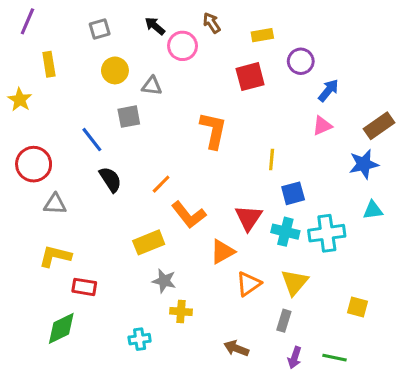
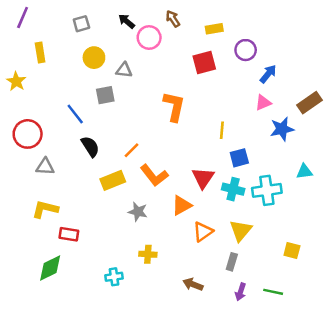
blue star: (364, 164) -> (282, 129), moved
yellow rectangle: (149, 242) -> (113, 180), moved
gray star: (164, 281) -> (138, 212), moved

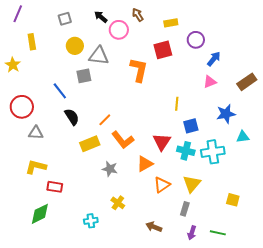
gray triangle: (124, 70) -> (99, 56), size x1.5
orange L-shape: (174, 106) -> (139, 70), moved
blue star: (282, 129) -> (226, 114), moved
yellow cross: (148, 254) -> (118, 203), turned 32

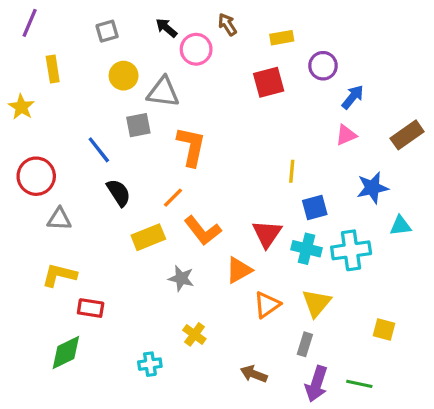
orange L-shape: (139, 70) -> (191, 147), moved
purple arrow: (192, 233) -> (316, 384), size x1.5

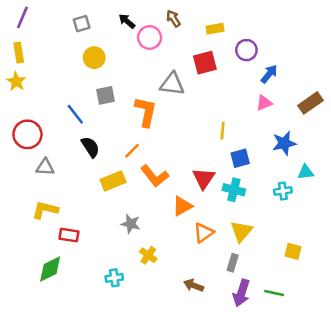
yellow rectangle: (53, 69) -> (19, 53), moved
gray triangle: (163, 92) -> (172, 84), moved
cyan cross: (351, 250) -> (283, 191), moved, size x0.6
gray star: (181, 278) -> (131, 224), moved

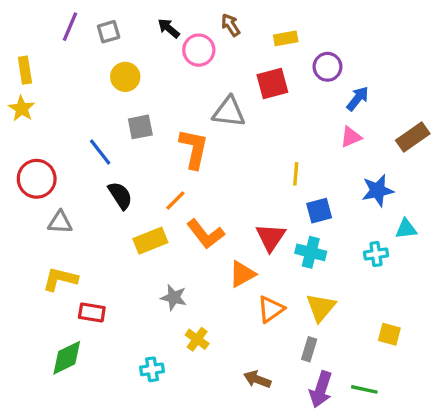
purple line: (22, 17) -> (70, 27), moved

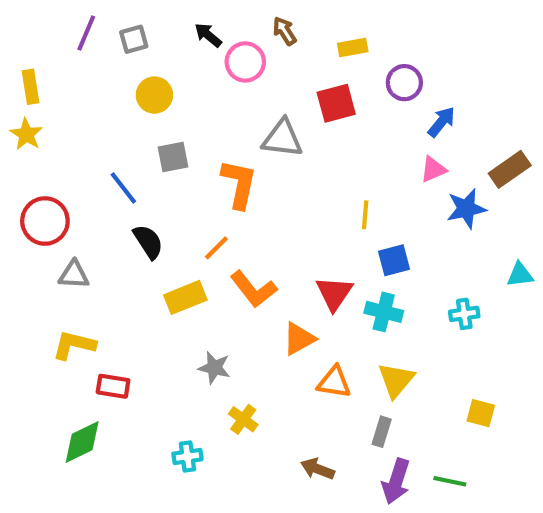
blue star: (378, 190) -> (466, 209), moved
cyan triangle: (406, 229) -> (520, 275), moved
orange triangle: (271, 309) -> (334, 382), turned 44

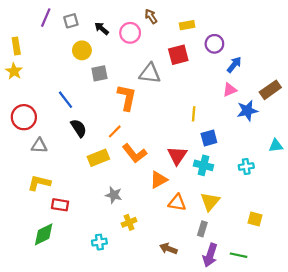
black arrow: (208, 35) -> (102, 28), moved
gray square: (173, 157) -> (99, 73), moved
yellow cross: (243, 419) -> (129, 222), turned 32

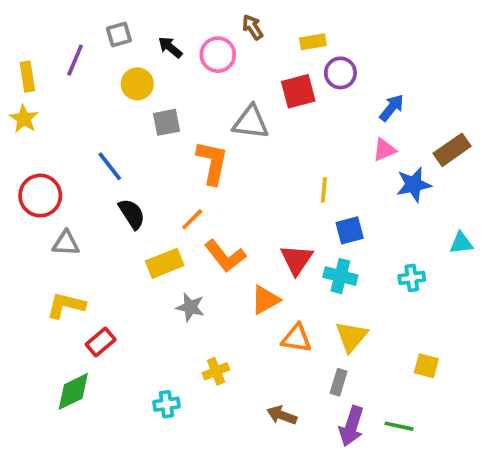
purple line: (46, 18) -> (75, 60), moved
purple circle: (214, 44) -> (340, 73), moved
gray star: (114, 195) -> (190, 307), moved
red rectangle: (60, 205) -> (101, 342), turned -49

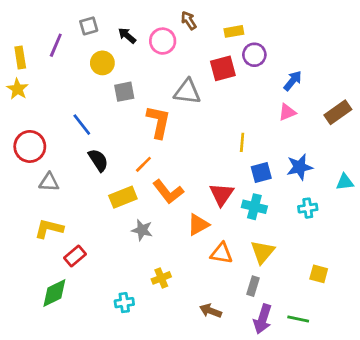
blue star: (414, 185) -> (300, 167), moved

